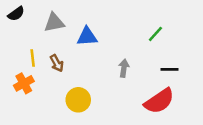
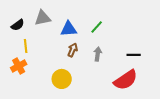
black semicircle: (16, 14) -> (18, 25), moved
green line: (155, 34) -> (97, 27), moved
brown arrow: (57, 63) -> (73, 50), moved, turned -128

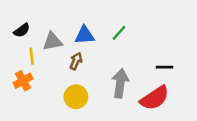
gray triangle: (43, 18) -> (53, 41), moved
brown arrow: (73, 50) -> (76, 61), moved
gray arrow: (98, 54) -> (120, 83), moved, size x1.6

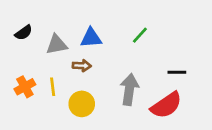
green line: (119, 33) -> (140, 35), moved
yellow line: (32, 56) -> (53, 87), moved
brown arrow: (76, 61) -> (82, 66), turned 70

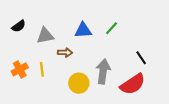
blue triangle: (91, 38) -> (83, 30), moved
black line: (177, 72) -> (141, 58), turned 56
yellow circle: (82, 104) -> (79, 83), moved

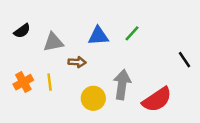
black line: (141, 58) -> (184, 60), moved

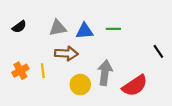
green line: (132, 33) -> (113, 29), turned 48
gray triangle: (53, 42) -> (58, 28), moved
brown arrow: (77, 62) -> (66, 54), size x1.5

